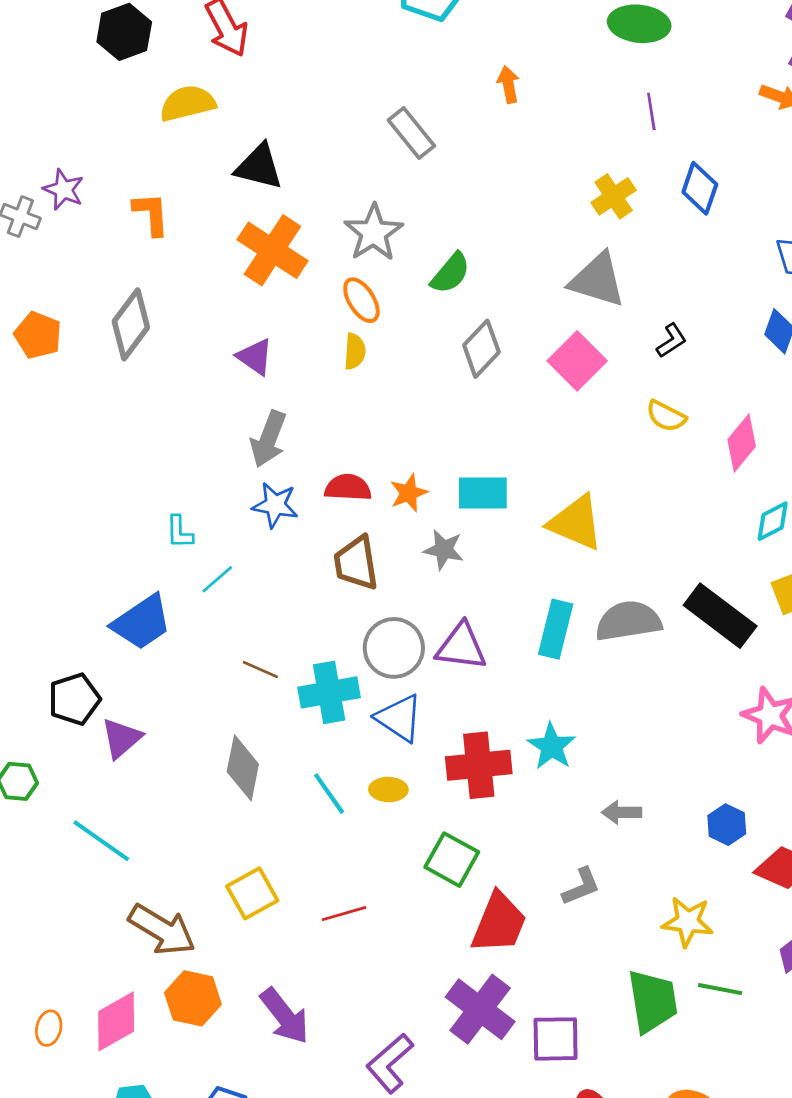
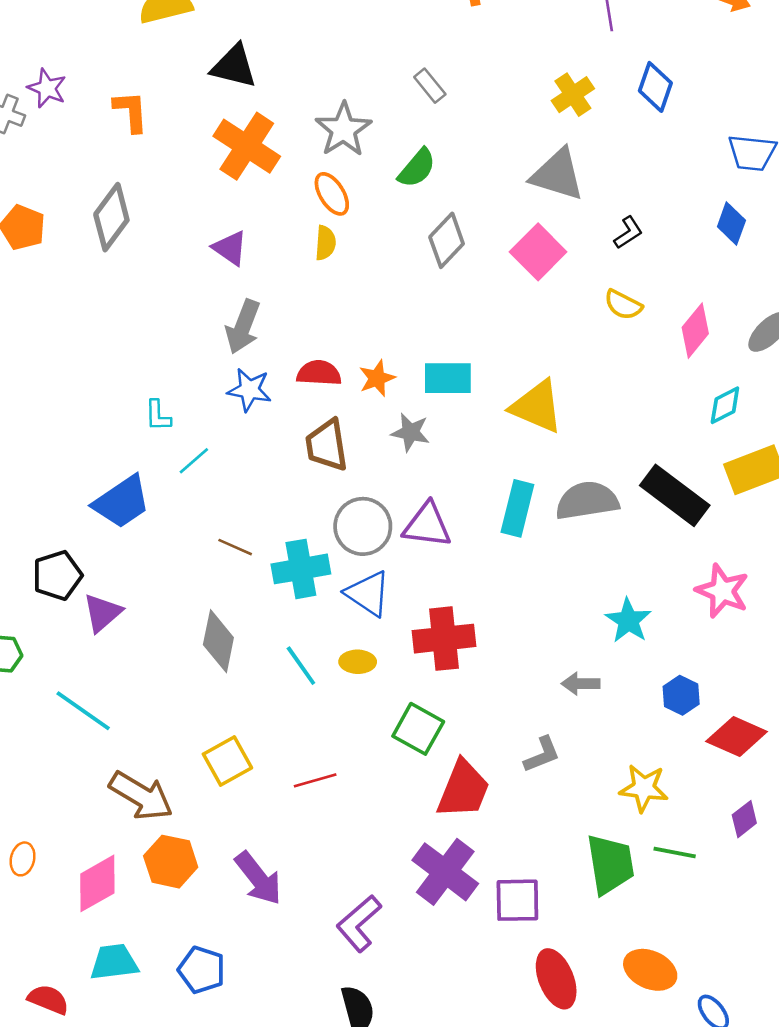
gray rectangle: (411, 133) -> (430, 86), moved, size x0.7
cyan star: (552, 746) -> (628, 621), moved
orange ellipse: (49, 1028) -> (23, 859), moved

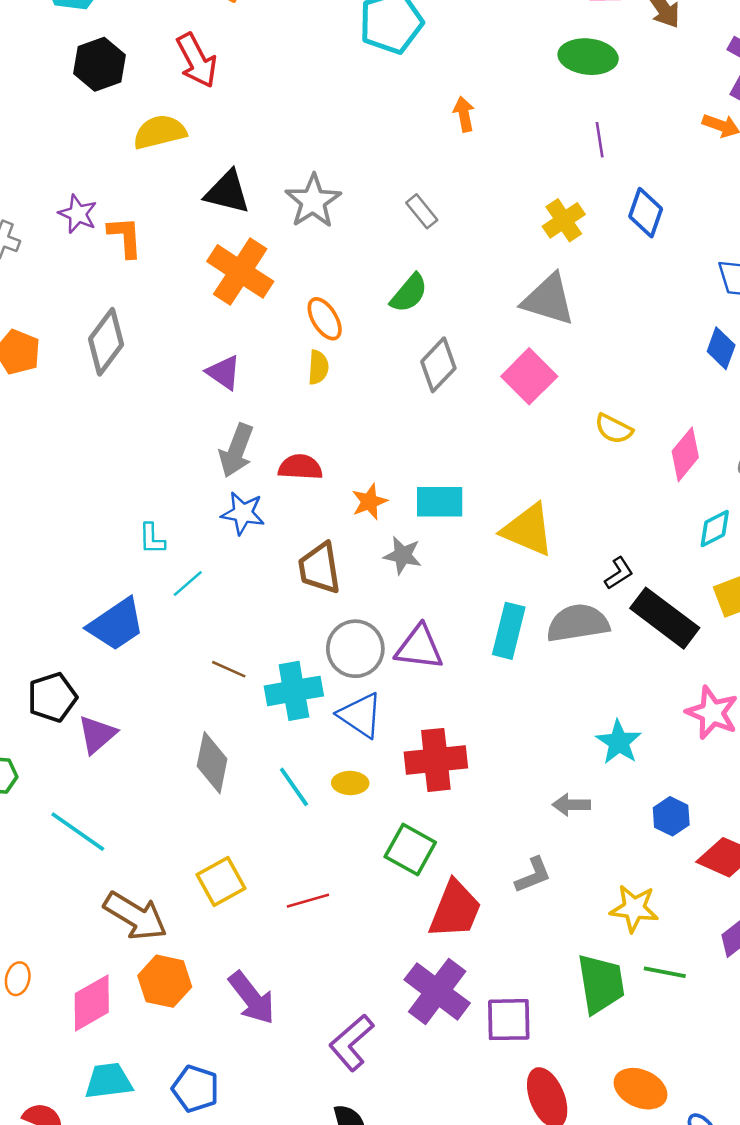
purple star: (47, 88) -> (78, 214), moved
gray star: (343, 129) -> (313, 201), moved
black L-shape: (628, 233) -> (619, 573), moved
red semicircle: (319, 373) -> (300, 467), moved

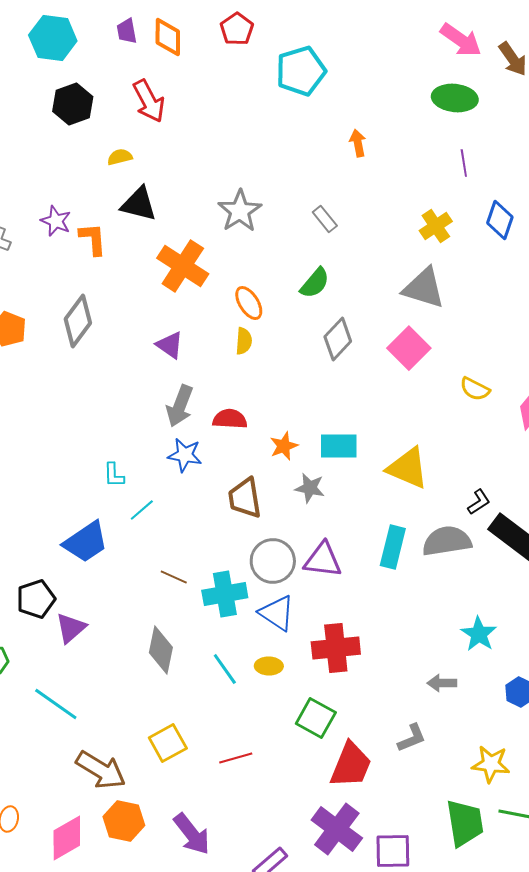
yellow semicircle: (160, 132) -> (120, 157), size x0.6
black triangle: (227, 192) -> (139, 204), moved

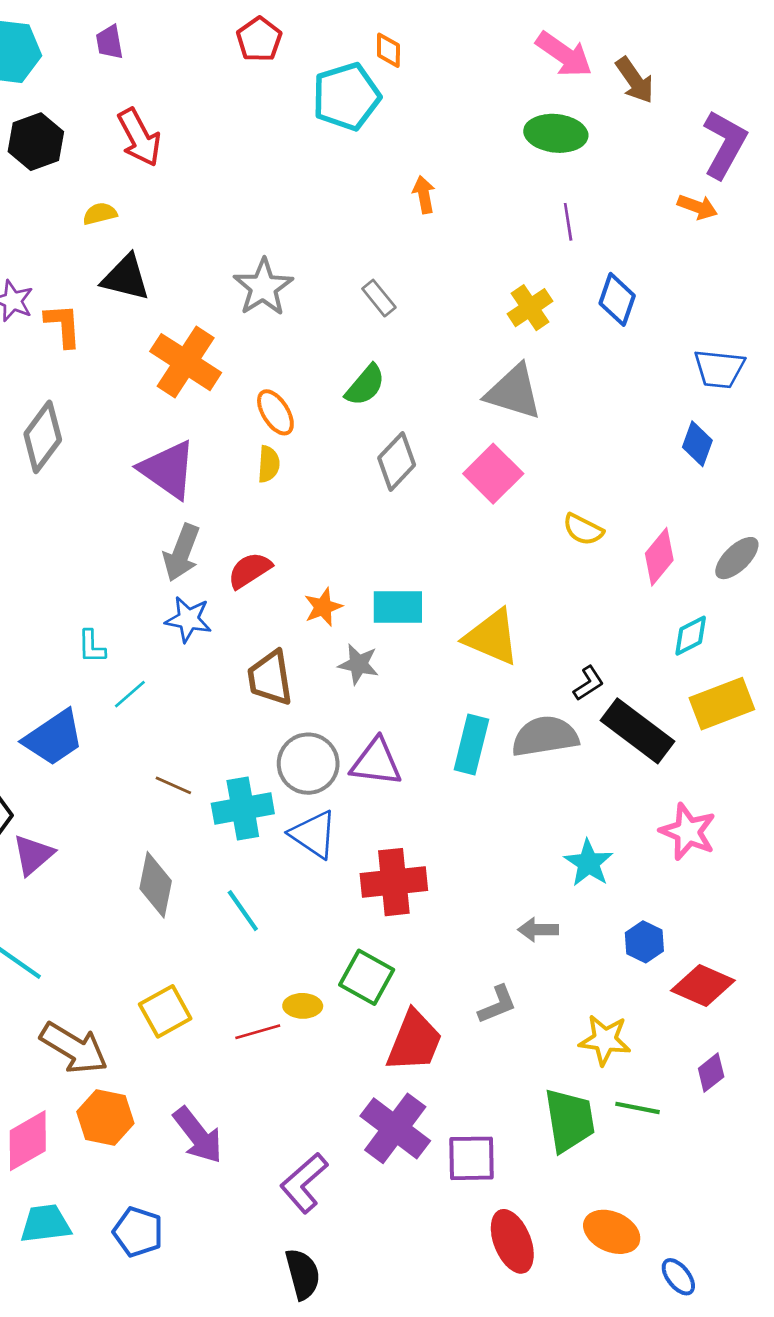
orange diamond: (168, 37) -> (388, 50), moved, size x0.7
purple triangle: (170, 345) -> (168, 470), size x1.6
red semicircle: (230, 419) -> (250, 570), turned -36
yellow ellipse: (269, 666) -> (303, 1006), moved

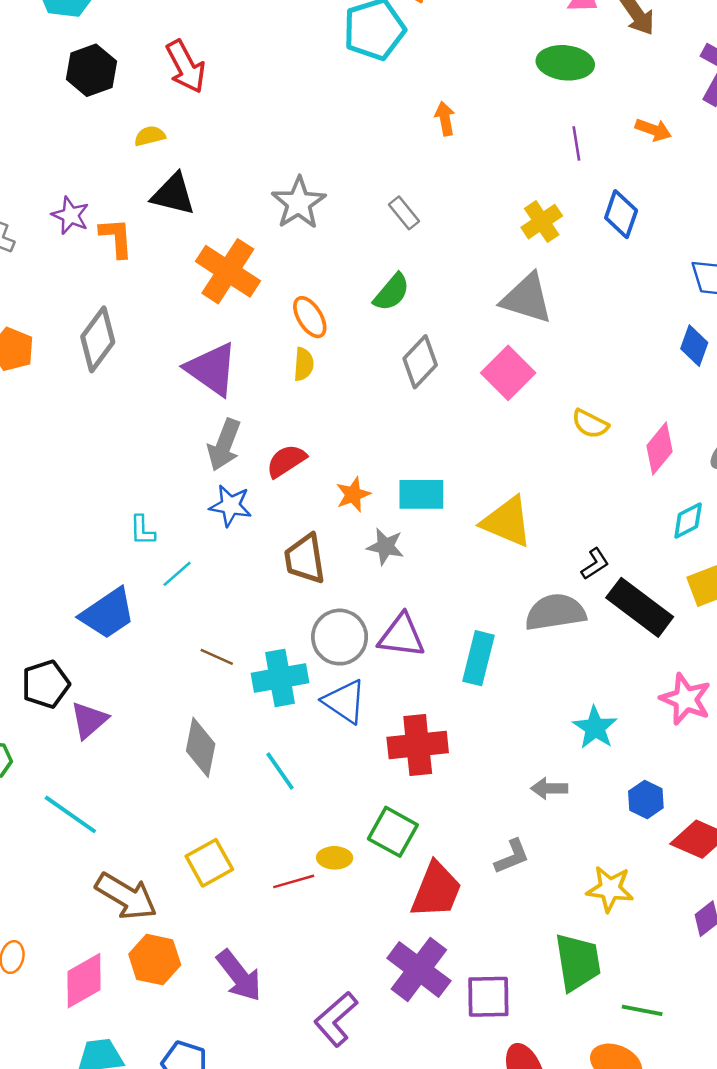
orange arrow: (697, 207) -> (653, 130), moved
cyan rectangle: (471, 745) -> (478, 658), moved
green line: (638, 1108) -> (642, 1010), moved

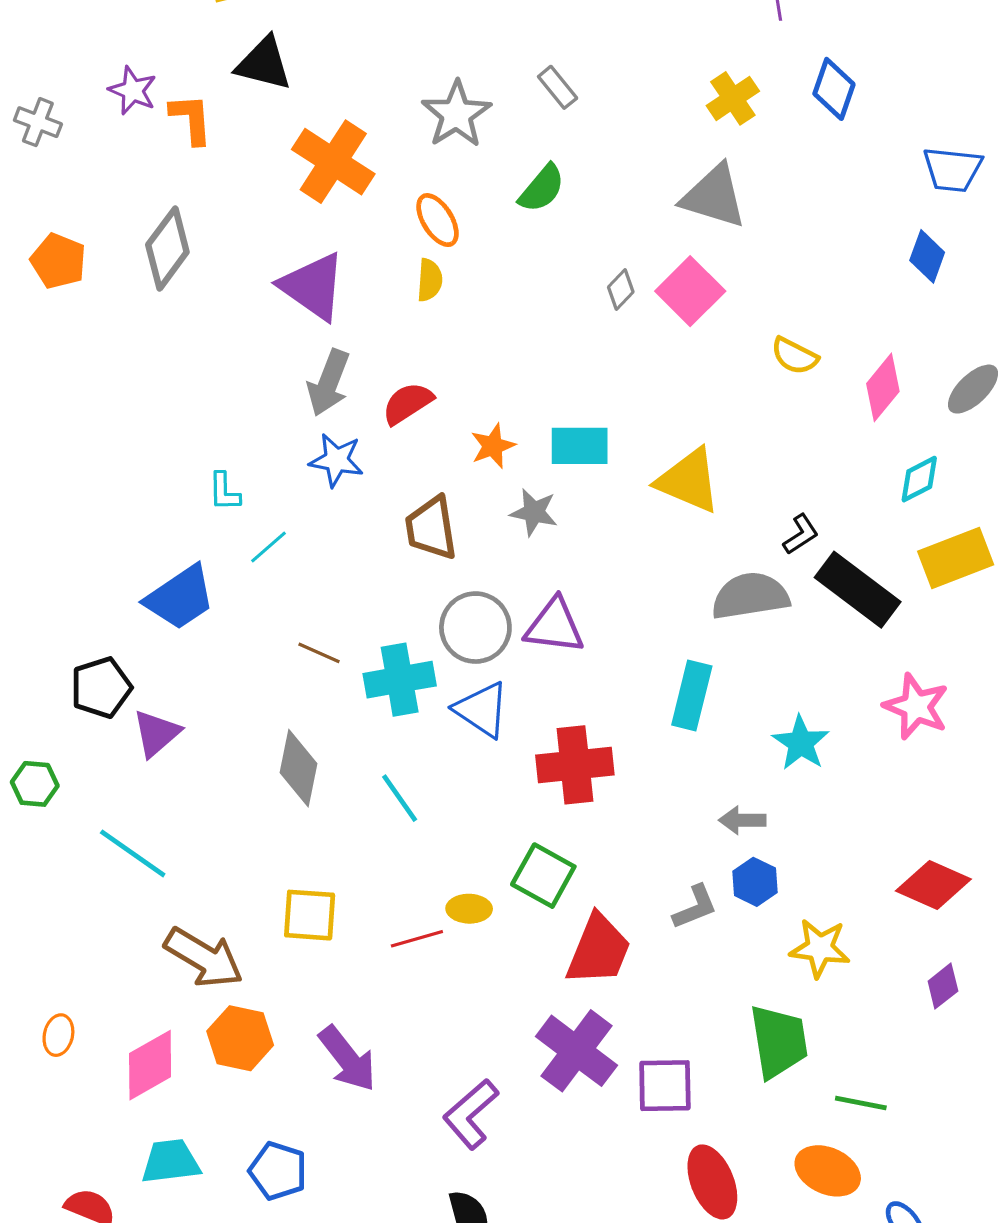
gray star: (299, 203) -> (456, 114), moved
gray diamond: (420, 362) -> (621, 290), moved, size x0.6
cyan rectangle: (478, 658) -> (692, 695), moved
blue hexagon: (646, 800) -> (755, 882), moved
yellow square: (209, 863) -> (310, 915), turned 33

